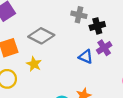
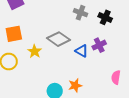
black cross: (97, 26) -> (105, 17), moved, turned 32
gray diamond: (41, 36) -> (59, 39), moved

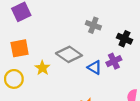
black cross: (105, 17) -> (124, 39), moved

